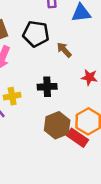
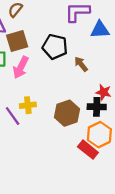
black cross: (47, 87) -> (97, 107), moved
brown hexagon: (57, 125) -> (67, 113), moved

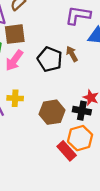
black pentagon: (55, 47) -> (50, 59), moved
brown arrow: (81, 64) -> (72, 54), moved

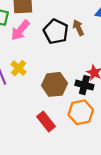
yellow cross: (15, 98) -> (19, 68), turned 35
red rectangle: (67, 151) -> (46, 121), moved

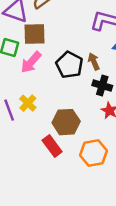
black cross: (84, 85) -> (102, 85), moved
red rectangle: (46, 121) -> (52, 146), moved

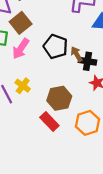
brown square: (34, 34) -> (21, 23), turned -30
brown arrow: (94, 61) -> (77, 54), moved

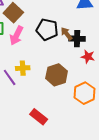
yellow cross: (23, 86) -> (23, 68), turned -32
red rectangle: (49, 121) -> (39, 117), moved

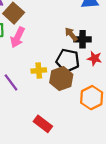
black pentagon: (47, 30) -> (68, 61), moved
yellow cross: (23, 68) -> (39, 70), moved

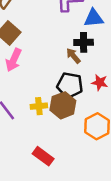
black cross: (83, 39) -> (84, 42), moved
yellow cross: (39, 70) -> (39, 106), moved

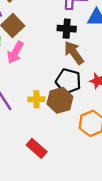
black cross: (84, 42) -> (67, 29), moved
brown arrow: (73, 56) -> (74, 53), size x1.5

